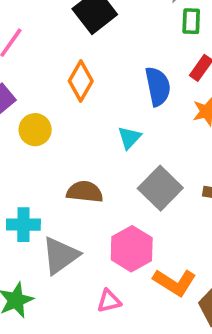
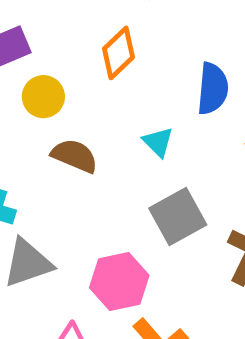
cyan triangle: (129, 138) -> (158, 142), turned -45
brown semicircle: (85, 192) -> (75, 156), moved

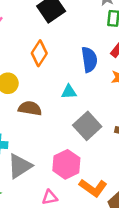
cyan triangle: (158, 142) -> (69, 92), turned -35

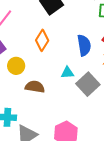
gray square: (87, 126) -> (88, 84), moved

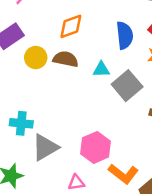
orange diamond: (42, 40) -> (71, 26), turned 35
brown semicircle: (35, 87) -> (66, 59), moved

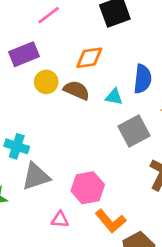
cyan triangle: (101, 69) -> (114, 97), moved

